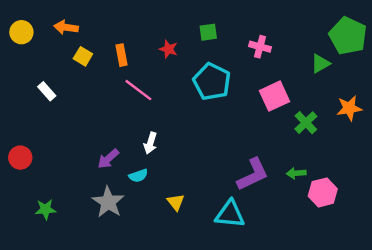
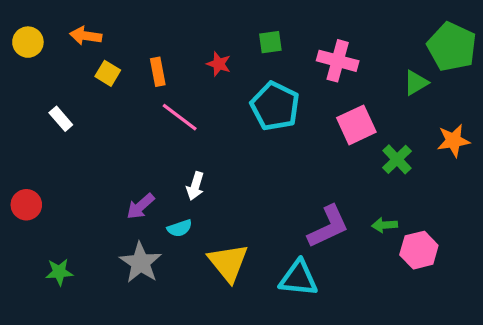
pink cross: (260, 47) -> (338, 61), size x1.4
yellow triangle: (176, 202) -> (228, 263), size x1.8

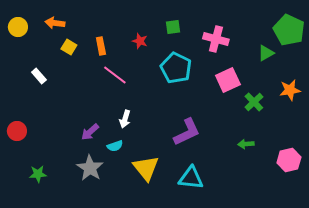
purple L-shape: (328, 227) -> (187, 132), moved
pink hexagon: (419, 250) -> (289, 160), moved

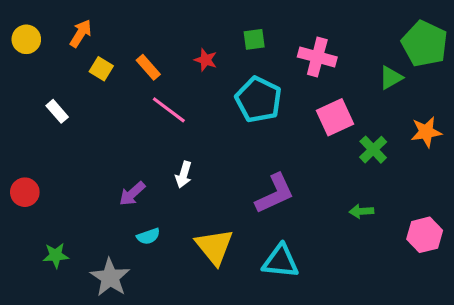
orange arrow: (55, 23) -> (81, 33), turned 114
orange rectangle: (101, 46) -> (148, 67), turned -30
cyan semicircle: (115, 146) -> (148, 236), moved
gray star: (90, 168) -> (110, 277), moved

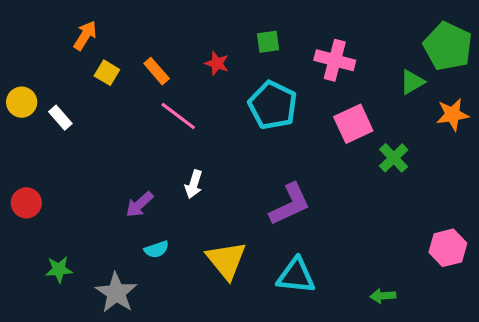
yellow circle: (26, 39) -> (22, 102), moved
orange star: (426, 132) -> (453, 115), moved
green arrow: (361, 211) -> (383, 296), moved

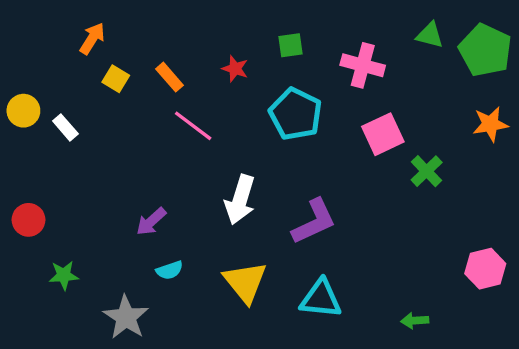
green triangle: (412, 82) -> (430, 35), moved, turned 44
white arrow: (194, 184) -> (240, 200), moved, size x1.6
green star: (59, 269) -> (64, 275), moved

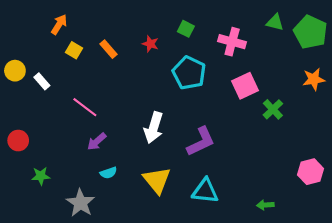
green square: (290, 45) -> (186, 29), turned 35
pink line: (193, 126) -> (85, 107), moved

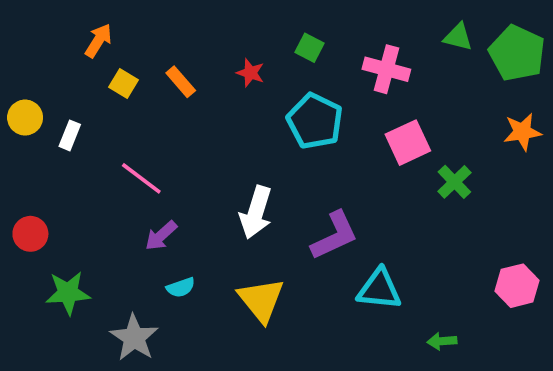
white rectangle: (42, 81) -> (70, 135), turned 63
green star: (41, 176) -> (68, 293), size x1.4
cyan triangle: (205, 191) -> (379, 289), moved

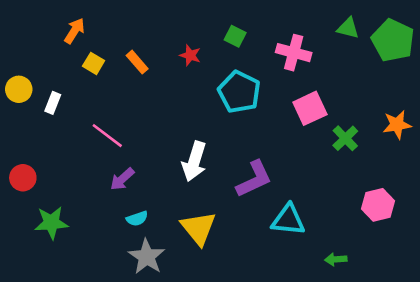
orange star: (522, 132) -> (397, 125), moved
pink hexagon: (517, 286) -> (378, 205), moved
gray star: (134, 338) -> (147, 257), moved

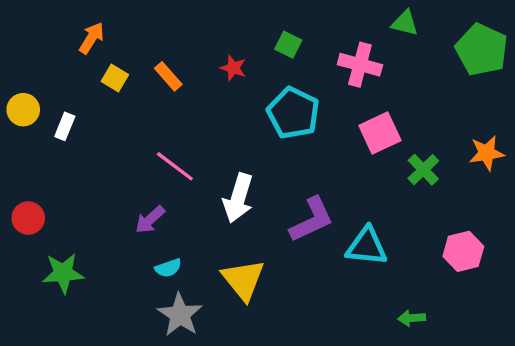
green triangle: (348, 28) -> (405, 23), moved
pink line: (107, 136) -> (175, 166), moved
cyan triangle: (288, 220) -> (367, 246), moved

